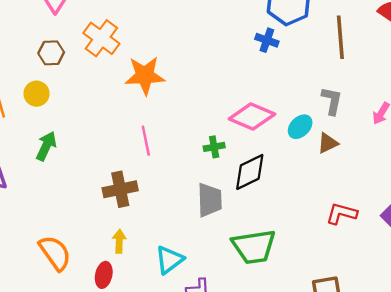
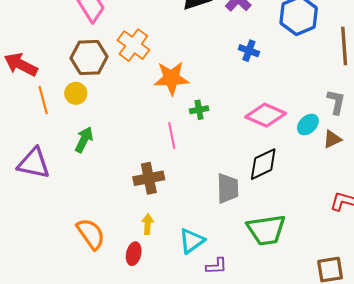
blue cross: (267, 40) -> (249, 51), moved
brown hexagon: (51, 53) -> (89, 57), size x1.6
green cross: (214, 147) -> (199, 110), moved

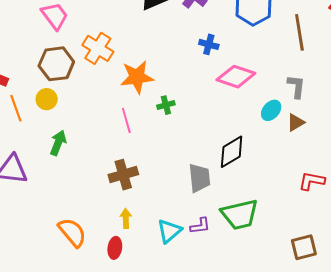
pink diamond: (266, 115) -> (236, 77), moved
pink line: (172, 136) -> (126, 120), moved
purple L-shape: (217, 266) -> (200, 226), moved

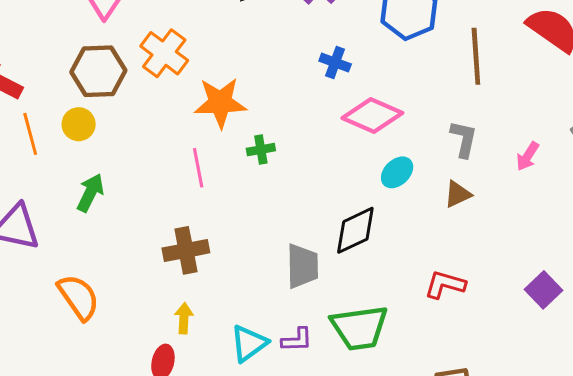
cyan ellipse: (271, 110) -> (397, 172), moved
red L-shape: (312, 181) -> (445, 285), moved
orange semicircle: (72, 232) -> (78, 297), moved

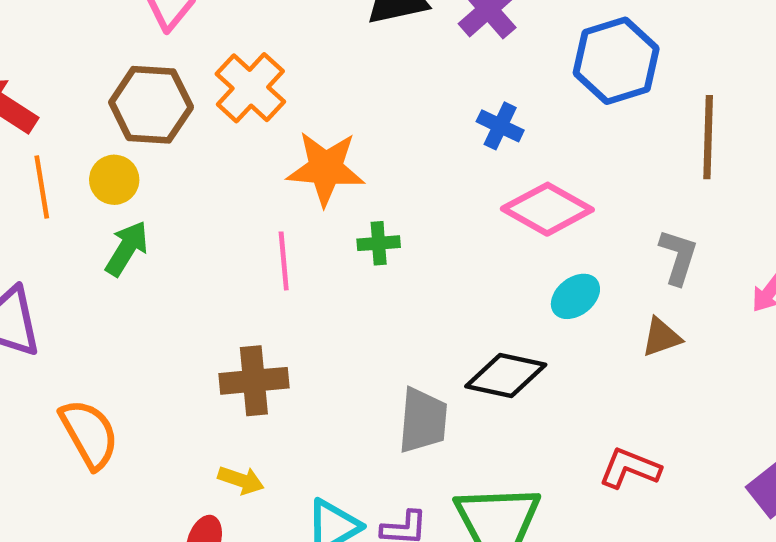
green arrow: (90, 193) -> (127, 248), moved
black diamond: (355, 230) -> (506, 376), turned 32
yellow arrow: (184, 318) -> (241, 480), turned 100

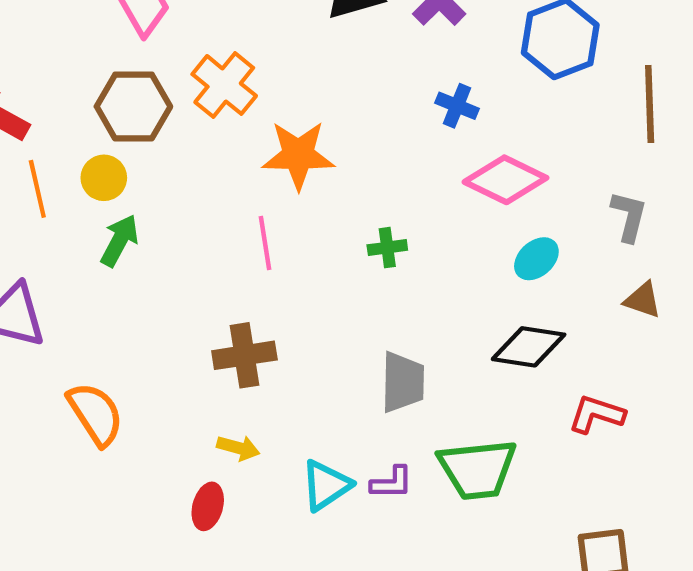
green cross: (379, 243) -> (387, 248), moved
brown triangle: (661, 337) -> (643, 300), moved, turned 42
black diamond: (506, 376) -> (529, 347), moved

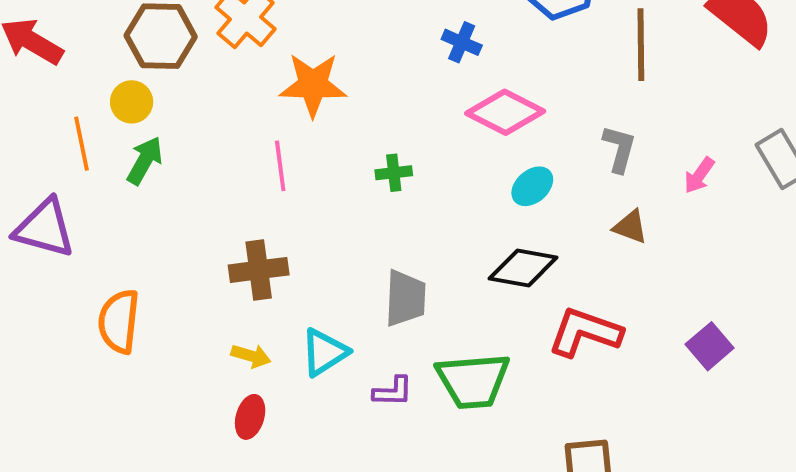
orange line: (37, 189) -> (82, 144), moved
orange semicircle: (95, 414) -> (119, 321), turned -142
red L-shape: (597, 414) -> (585, 332), size x1.4
cyan triangle: (326, 485) -> (324, 352), moved
red ellipse: (208, 506) -> (250, 417), moved

